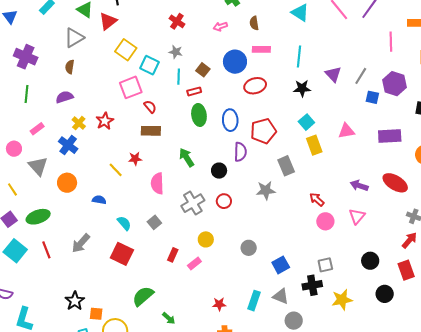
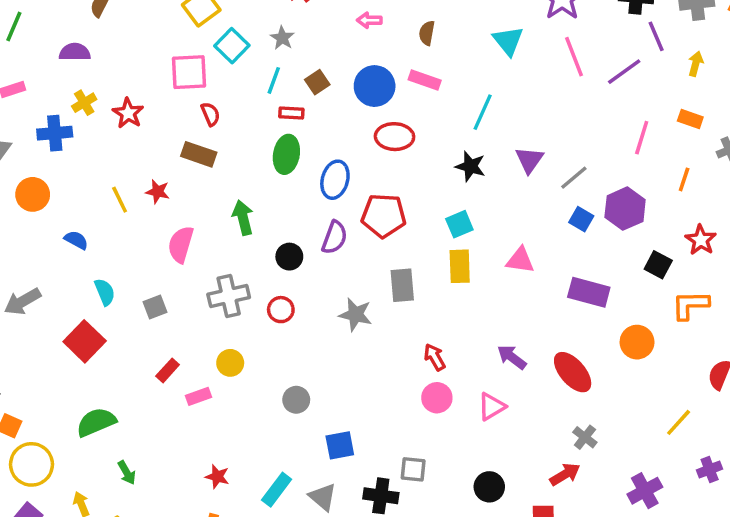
red star: (105, 121) -> (128, 113), turned -30
blue cross: (68, 145) -> (55, 133), turned 30

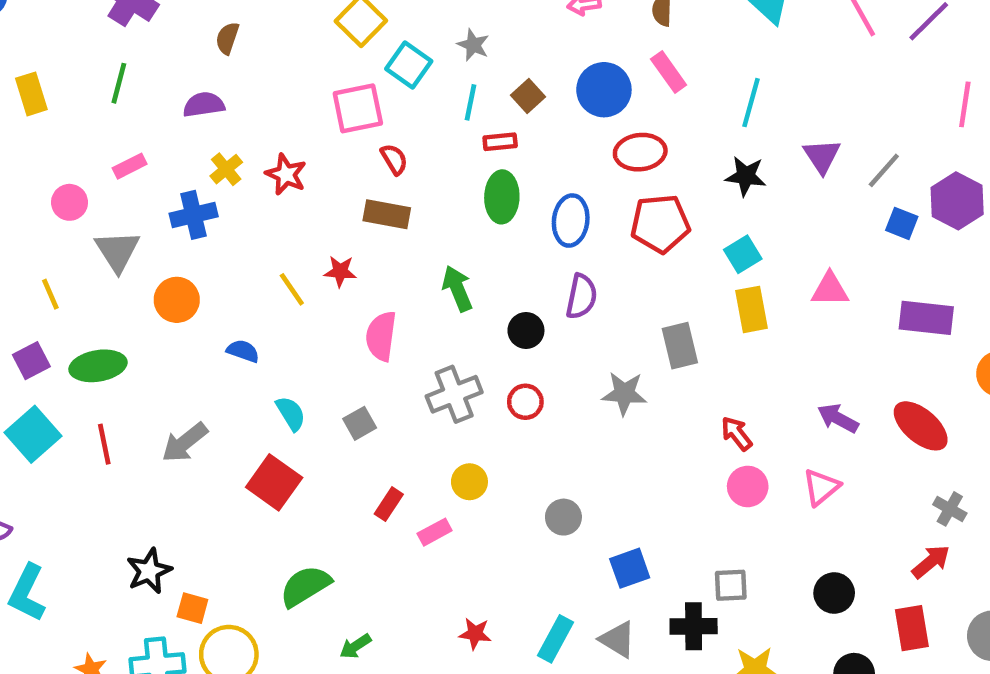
pink rectangle: (425, 80) -> (669, 72), turned 44
red pentagon: (384, 216) -> (660, 224), moved
green arrow: (127, 473) -> (355, 646), turned 95

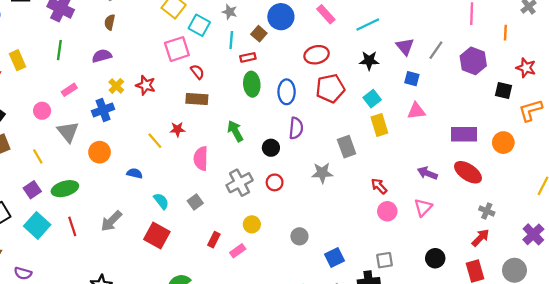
blue circle: (604, 90) -> (281, 17), moved
cyan line: (751, 103) -> (368, 24), turned 55
blue square: (902, 223) -> (412, 79), moved
purple rectangle: (926, 318) -> (464, 134), moved

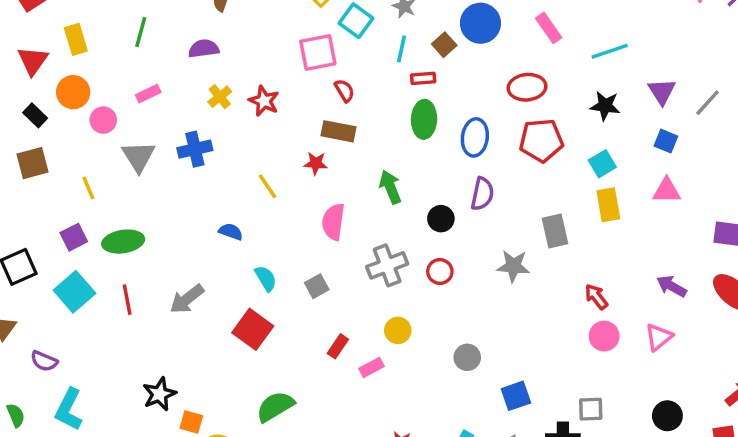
blue cross: (103, 110) -> (195, 149), moved
red star: (177, 129) -> (316, 163), moved
orange circle: (100, 152) -> (73, 92), moved

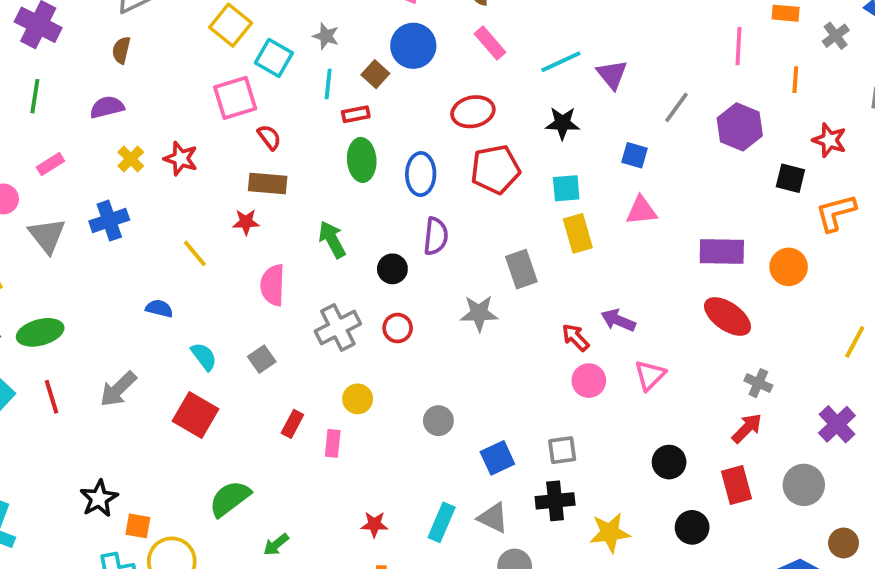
purple triangle: (662, 92) -> (612, 75), moved
cyan square: (602, 164) -> (566, 188), turned 32
purple arrow: (672, 286) -> (618, 320), moved
pink rectangle: (371, 367) -> (333, 443), turned -50
gray square: (591, 409) -> (562, 450), moved

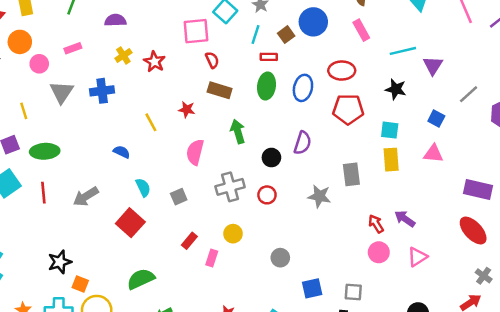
blue ellipse: (421, 174) -> (303, 88), moved
brown rectangle: (268, 184) -> (220, 90), moved

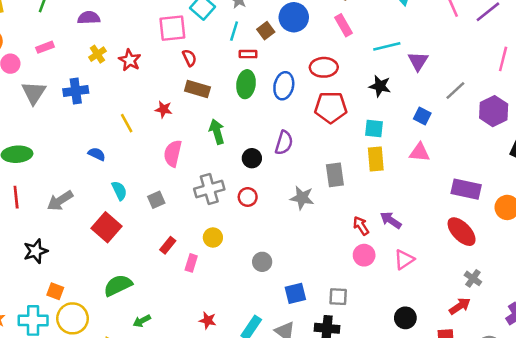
black star: (60, 262) -> (36, 251), moved

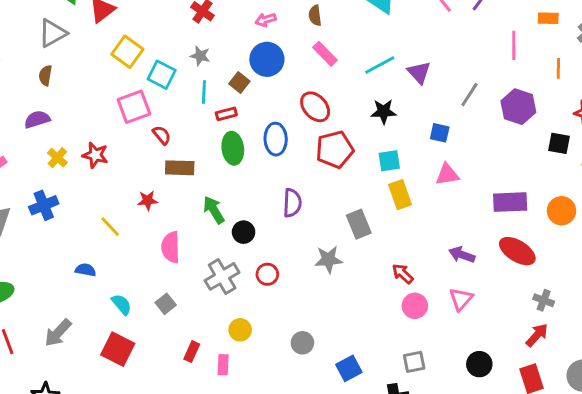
red ellipse: (324, 67) -> (315, 107), turned 64
black circle: (252, 158) -> (244, 232), moved
purple arrow: (391, 220) -> (462, 255), moved
gray square: (338, 297) -> (414, 362), moved

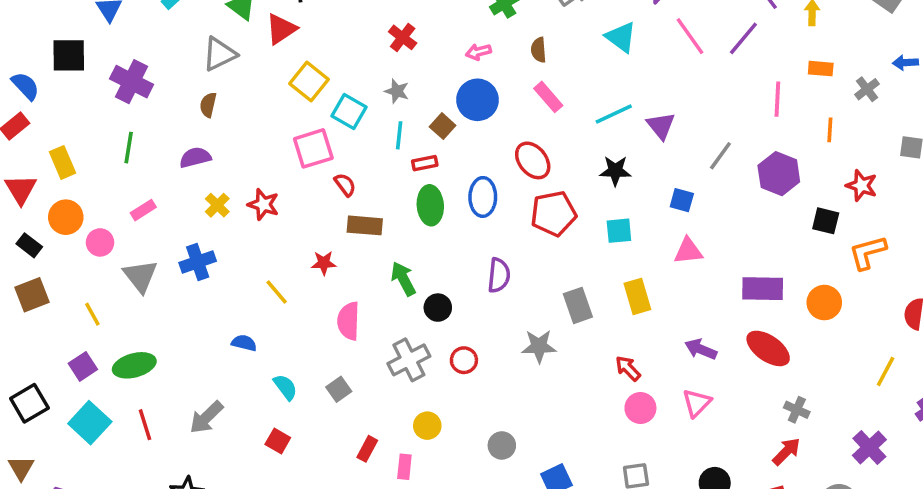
yellow rectangle: (400, 195) -> (637, 296), moved
red square: (118, 349) -> (278, 441), size x0.6

